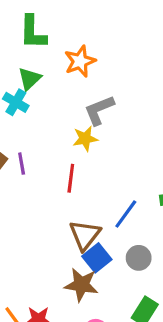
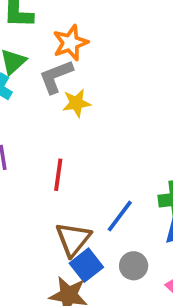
gray L-shape: (99, 110) -> (56, 77), moved
yellow star: (85, 139) -> (76, 103), moved

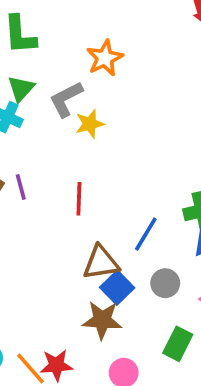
orange star: (70, 43) -> (105, 58), moved
brown triangle: (73, 239) -> (101, 263), turned 48

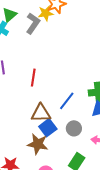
gray L-shape: (66, 99) -> (33, 23), turned 145
yellow star: (90, 124) -> (46, 13), moved

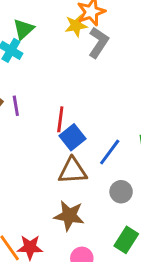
gray L-shape: (33, 23) -> (98, 43), moved
blue square: (48, 128) -> (73, 137), moved

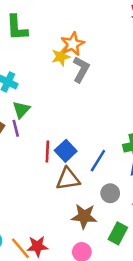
green triangle: (24, 29) -> (21, 110), moved
red line: (60, 119) -> (47, 152), moved
brown star: (69, 216) -> (84, 216), moved

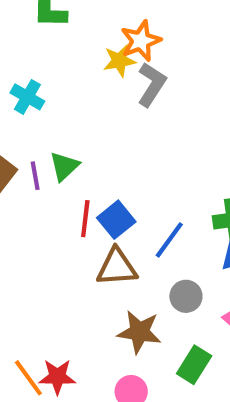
green triangle: (21, 110) -> (64, 166), moved

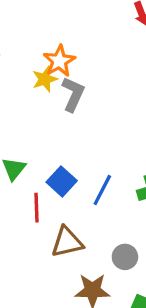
blue square: (116, 220) -> (62, 181), moved
blue line: (169, 240) -> (102, 190), moved

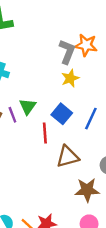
orange star: (59, 61) -> (86, 45), moved, turned -30
yellow star: (45, 79) -> (70, 78), moved

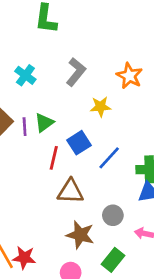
gray L-shape: (67, 52) -> (76, 72), moved

